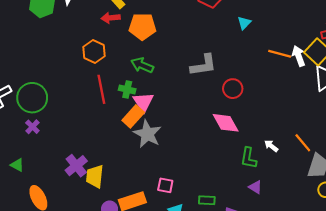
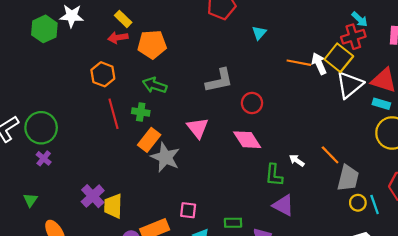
pink triangle: (143, 102) -> (198, 128), moved
green triangle: (17, 165) -> (30, 200), turned 40
purple triangle: (255, 187) -> (283, 205), size x1.5

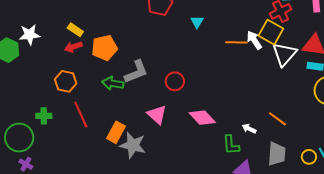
gray L-shape: (219, 81) -> (136, 72), moved
red circle: (252, 103) -> (175, 81), moved
green cross: (141, 112) -> (44, 116), moved
gray trapezoid: (348, 178) -> (277, 154), moved

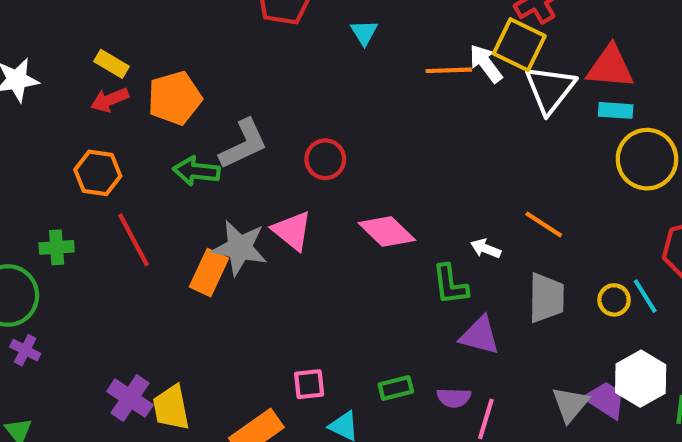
gray star: (133, 145) -> (240, 248), moved

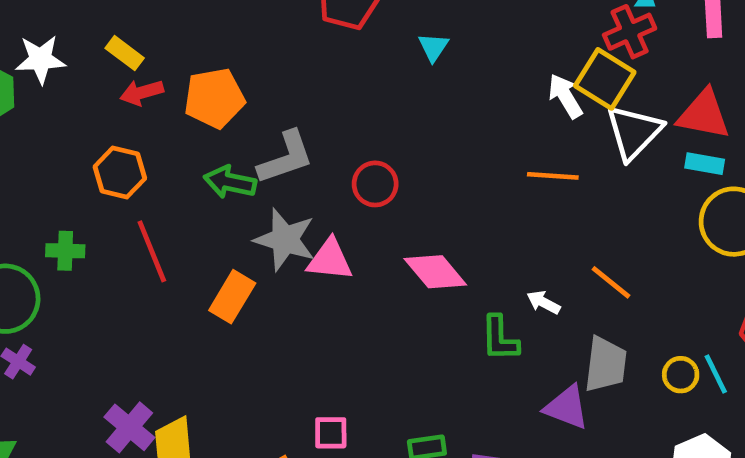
yellow rectangle: (112, 64) -> (125, 53), moved
orange line: (449, 70) -> (553, 176), moved
pink triangle: (292, 231) -> (330, 260), turned -39
gray star: (240, 248) -> (285, 240), moved
purple triangle: (480, 336) -> (567, 407), moved

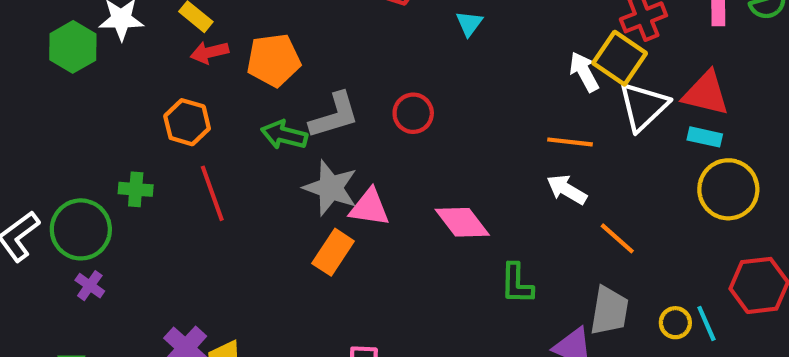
red circle: (375, 184) -> (413, 113), moved
orange rectangle: (232, 297) -> (333, 252), moved
white arrow: (544, 302) -> (567, 190), moved, size x1.4

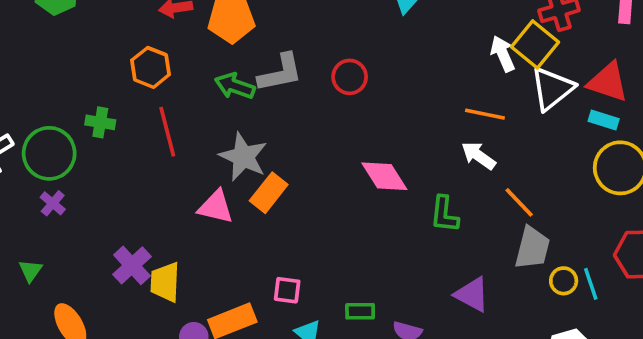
gray star: (331, 188) -> (243, 157), moved
pink triangle: (369, 207) -> (216, 207), moved
green L-shape: (517, 284) -> (444, 214), moved
gray trapezoid: (609, 311) -> (532, 248), moved

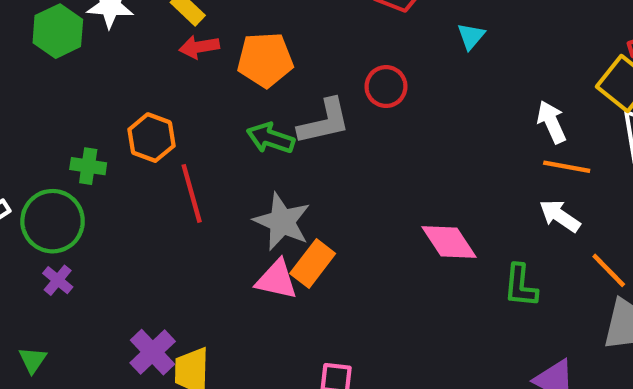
white arrow: (503, 54) -> (551, 122), moved
orange hexagon: (151, 67) -> (152, 138), moved
red circle: (350, 77) -> (386, 87), moved
green cross: (100, 122) -> (88, 166), moved
pink triangle: (216, 207) -> (276, 280), moved

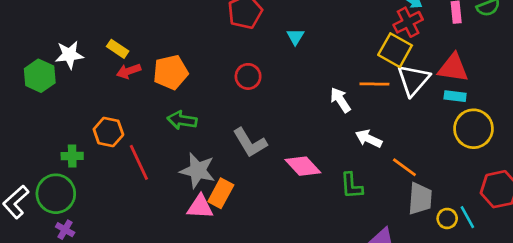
gray L-shape: (324, 122) -> (250, 143), moved, turned 81
white arrow: (551, 122) -> (340, 100), moved
orange line: (567, 167) -> (374, 84), moved

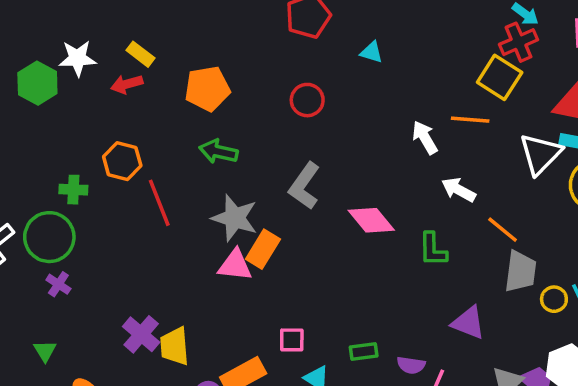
cyan triangle: (295, 37) -> (372, 52), turned -48
red arrow: (129, 71) -> (127, 84), moved
white triangle: (413, 80) -> (540, 154), moved
gray L-shape: (250, 143) -> (304, 186), turned 63

